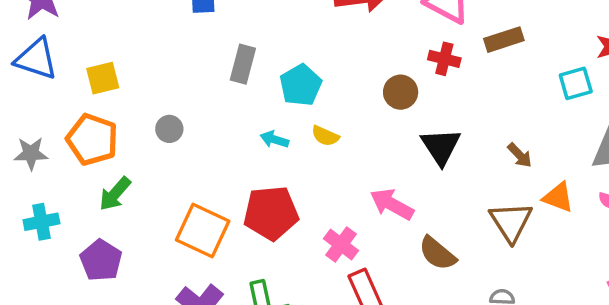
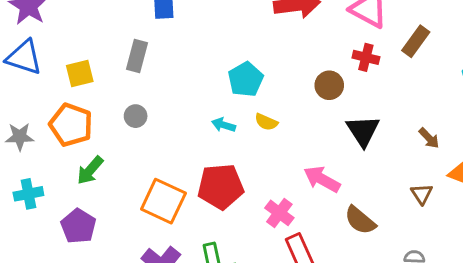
brown rectangle: (504, 40) -> (416, 41), turned -36
gray rectangle: (243, 64) -> (137, 56), moved
brown triangle: (511, 222) -> (422, 194), size x0.6

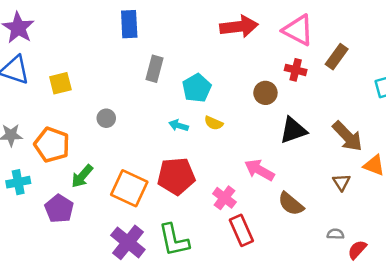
gray rectangle: (137, 56) -> (154, 69), moved
orange pentagon: (71, 125) -> (52, 145), moved
black triangle: (363, 131) -> (293, 130), turned 44
brown arrow: (429, 138) -> (347, 136), size x1.8
green arrow: (90, 170) -> (82, 176), moved

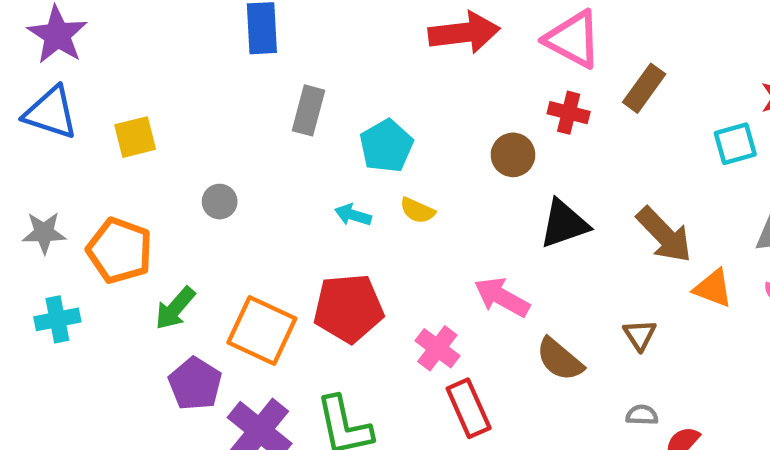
brown triangle: (341, 182) -> (640, 335), moved
purple pentagon: (59, 209) -> (195, 384), moved

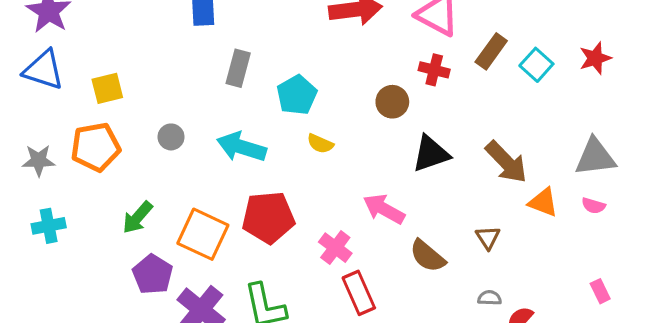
cyan square: (735, 144) -> (536, 65), moved, turned -32
cyan arrow: (353, 215) -> (241, 147), moved, size x1.8
orange pentagon: (120, 250) -> (96, 147), moved, turned -30

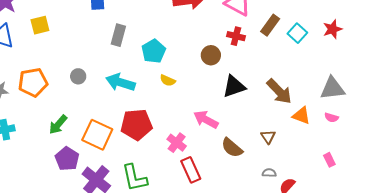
yellow square: (107, 88) -> (40, 25), moved
pink rectangle: (600, 291) -> (329, 160), moved

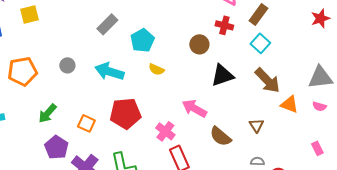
cyan square: (297, 33) -> (260, 43), moved
gray rectangle: (118, 35) -> (107, 24), turned 30
orange square: (97, 135) -> (86, 123), size x0.6

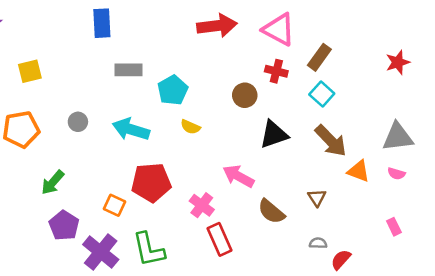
yellow square: (29, 14) -> (30, 71), moved
gray rectangle: (107, 24) -> (128, 70), turned 45
orange square: (86, 123) -> (115, 205), moved

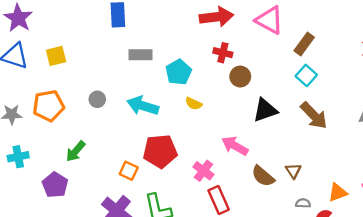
red cross: (276, 71) -> (223, 53), moved
orange triangle: (359, 171) -> (338, 192), moved, turned -42
brown triangle: (317, 198) -> (293, 171), moved
purple pentagon: (64, 225) -> (55, 185), moved

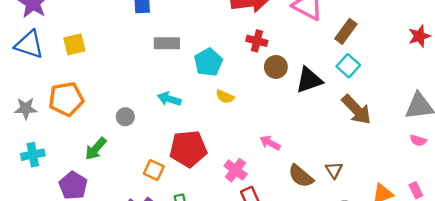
gray circle: (97, 99) -> (125, 117), moved
cyan arrow: (143, 106) -> (169, 99), size x0.7
black triangle: (265, 110) -> (309, 80), moved
pink arrow: (235, 146) -> (270, 143), size x0.7

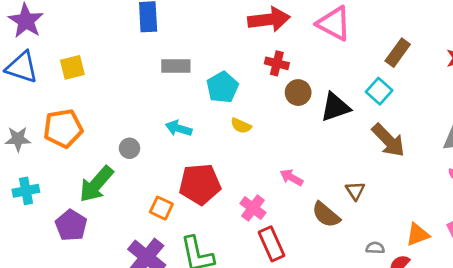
brown rectangle: (346, 31) -> (398, 53), moved
green arrow: (96, 149) -> (96, 184), size x1.4
brown triangle: (334, 170) -> (355, 191), moved

